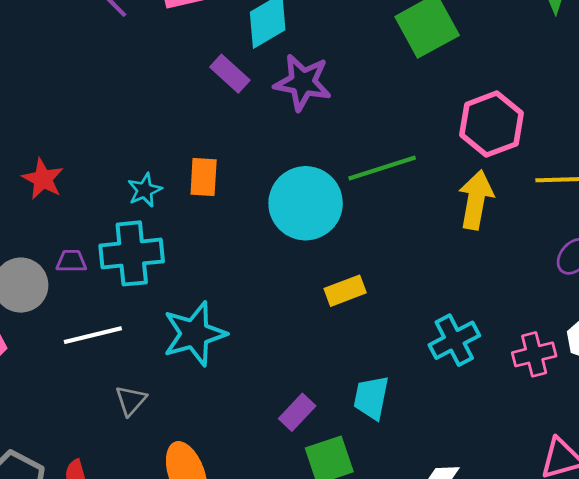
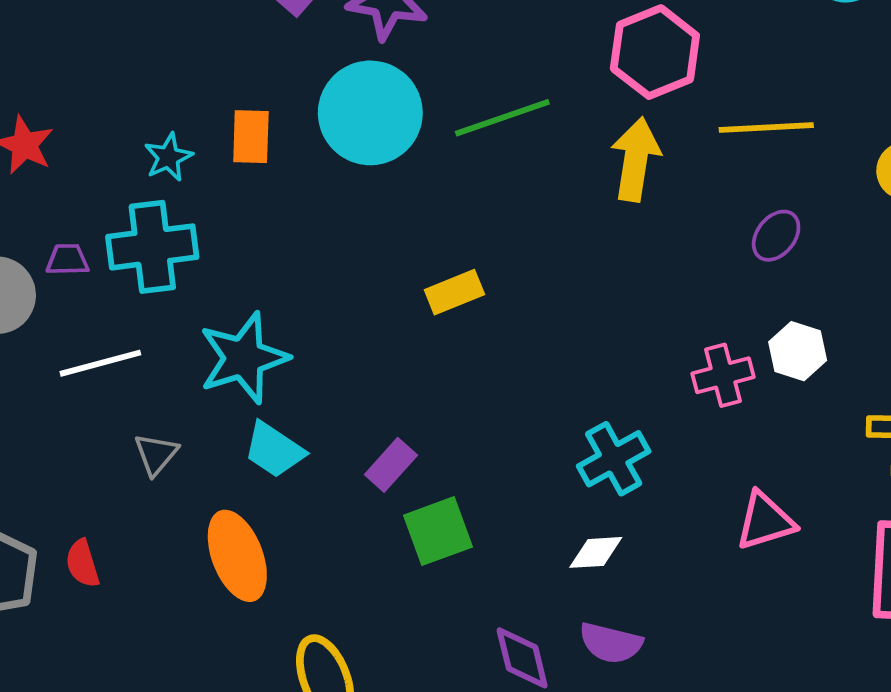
cyan circle: (306, 203) -> (370, 113), moved
cyan cross: (454, 340) -> (614, 459), moved
cyan trapezoid: (371, 398) -> (274, 450), moved, turned -66

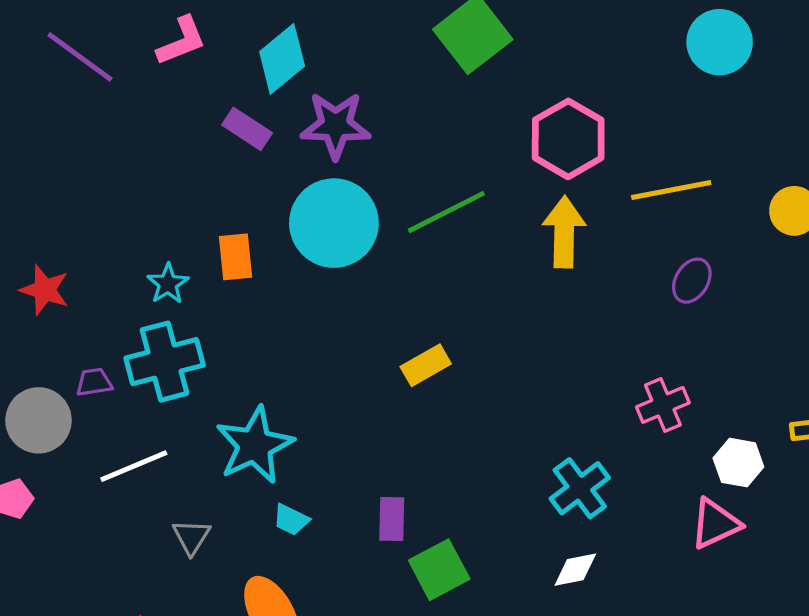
white hexagon: (798, 351) -> (738, 463), moved
cyan trapezoid: (274, 450) -> (291, 520), size x0.7
purple rectangle: (391, 465) -> (392, 519), turned -33

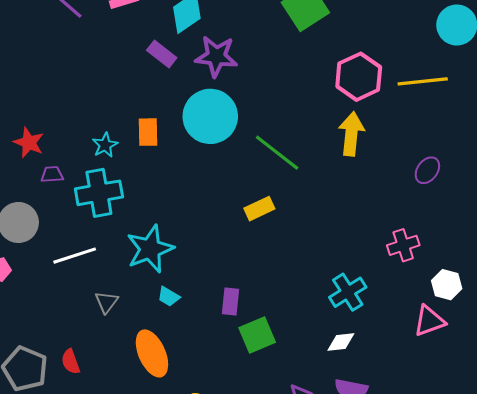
yellow line: (671, 190) -> (423, 81), moved
green line: (446, 212) -> (277, 153), moved, turned 60
purple trapezoid: (94, 382) -> (52, 174), moved

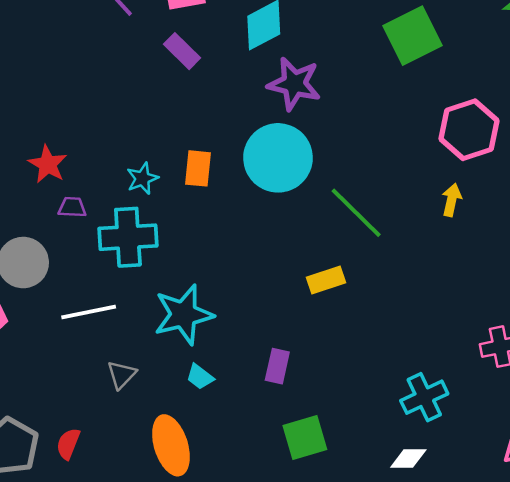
purple rectangle: (162, 54) -> (182, 51), moved
yellow arrow: (351, 134) -> (452, 200), size x0.6
purple rectangle: (231, 301) -> (277, 366), moved
red semicircle: (71, 362) -> (68, 444), turned 35

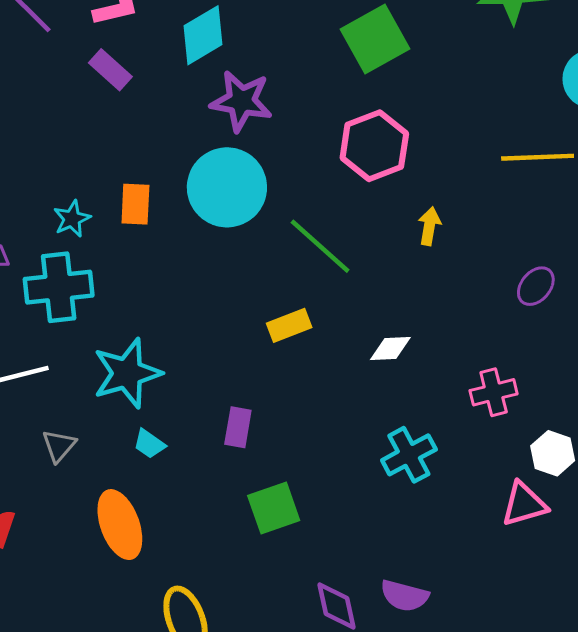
pink hexagon: (469, 130) -> (374, 146), moved
white diamond: (408, 458) -> (390, 348), moved

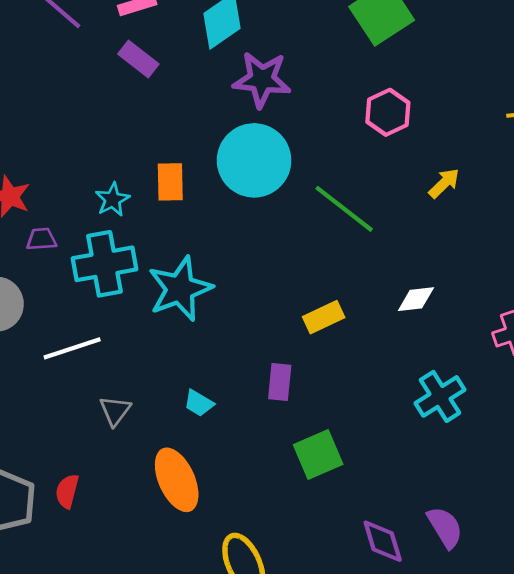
pink hexagon: (374, 146) -> (388, 112), size x0.7
yellow arrow: (429, 226) -> (444, 183), turned 40
yellow rectangle: (289, 325) -> (324, 317), moved
cyan star: (127, 373) -> (180, 289), moved
purple semicircle: (404, 596) -> (445, 527), turned -132

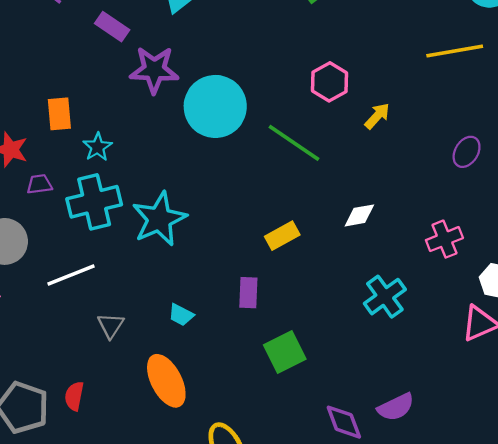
purple star: (262, 80) -> (154, 70), moved
pink hexagon: (388, 112) -> (330, 82), moved
orange rectangle: (170, 182) -> (59, 114), moved
purple semicircle: (445, 527) -> (396, 407), turned 99

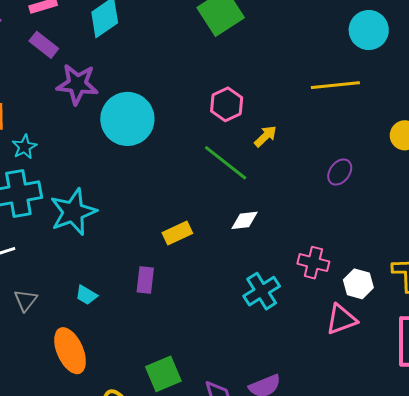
green line: (294, 143) -> (226, 163), moved
pink cross: (444, 239) -> (313, 263), moved, turned 32
green square: (285, 352) -> (163, 374), moved

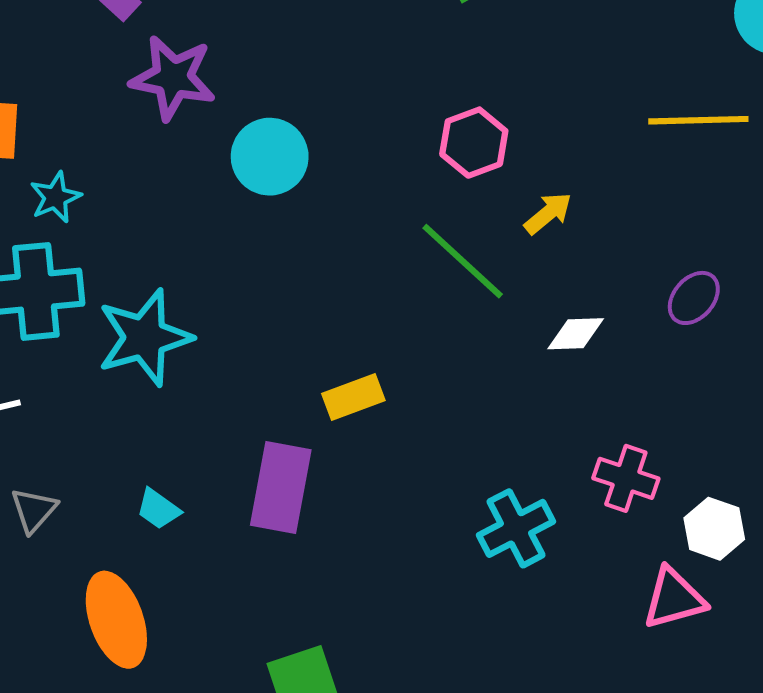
cyan circle: (127, 119) -> (270, 157), size x0.7
white diamond: (245, 220) -> (576, 334), moved
purple rectangle: (145, 280) -> (281, 487), size x1.6

